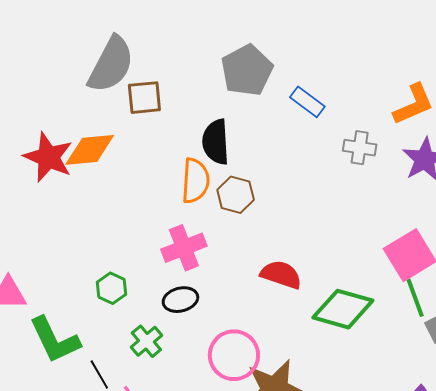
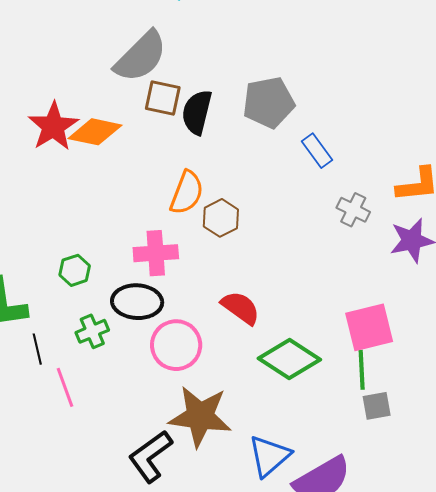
black semicircle: (216, 142) -> (197, 112), moved
black ellipse: (180, 300) -> (137, 302), size x1.4
pink circle: (234, 355) -> (176, 345), moved

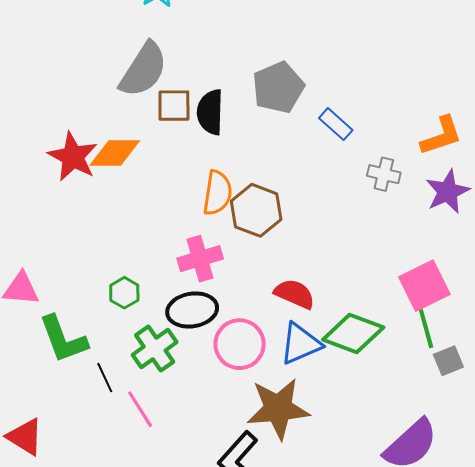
brown hexagon: (221, 218) -> (256, 210), size x1.4
green cross: (92, 331) -> (155, 349), size x1.4
blue triangle: (269, 456) -> (301, 344), moved, turned 30

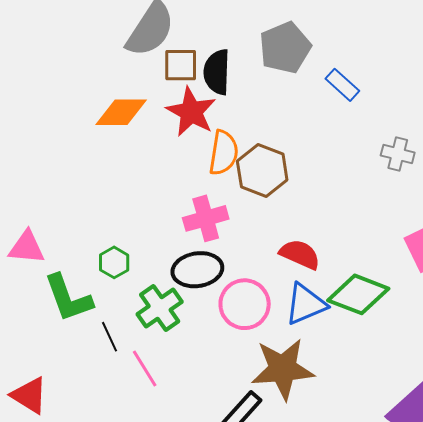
red star: (73, 157) -> (191, 112), moved
gray cross: (384, 174) -> (398, 154), moved
green hexagon: (124, 293) -> (114, 262), moved

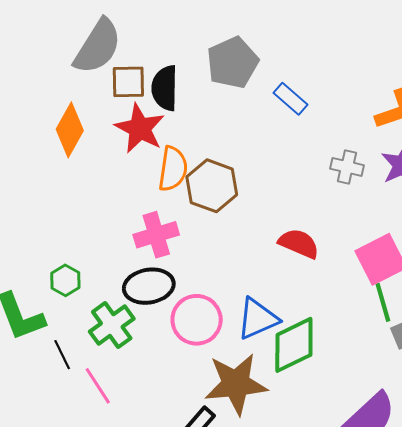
orange diamond: (121, 112) -> (70, 130), turned -60
red semicircle: (300, 254) -> (299, 243), moved
green diamond: (358, 294) -> (294, 345), moved, turned -46

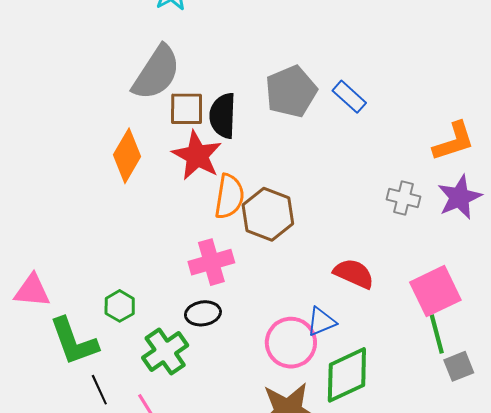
blue rectangle: (290, 99) -> (349, 97), moved
black ellipse: (149, 286) -> (203, 313), size x0.7
blue triangle: (258, 319) -> (321, 322), moved, size x0.7
pink circle: (197, 320) -> (291, 343), moved
black line: (62, 355) -> (99, 390), moved

